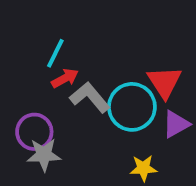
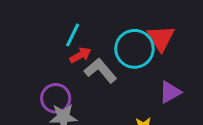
red triangle: (164, 82) -> (161, 38), moved
cyan circle: (132, 107) -> (134, 49), moved

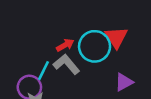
cyan line: (73, 35) -> (43, 71), moved
red arrow: (80, 55) -> (65, 45), moved

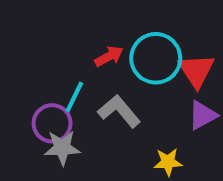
red triangle: (116, 37) -> (196, 70), moved
gray L-shape: (66, 64) -> (119, 111), moved

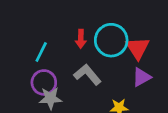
red arrow: (109, 56) -> (81, 39), turned 120
cyan line: (74, 97) -> (41, 52), moved

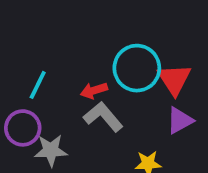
red arrow: (81, 39) -> (94, 91), moved, turned 72
purple circle: (44, 82) -> (23, 128), moved

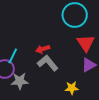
cyan circle: (137, 68) -> (75, 15), moved
cyan line: (38, 85) -> (13, 56), moved

